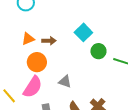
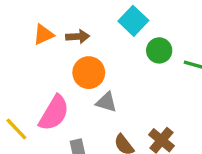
orange circle: (37, 62) -> (89, 73), moved

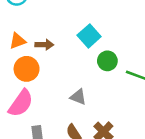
orange circle: (89, 73) -> (27, 69), moved
gray triangle: (106, 102) -> (78, 97), moved

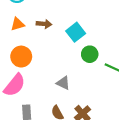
orange triangle: (17, 41) -> (18, 24), moved
brown arrow: (44, 45) -> (44, 24), moved

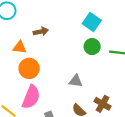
orange triangle: (18, 24) -> (20, 47), moved, turned 40
cyan square: (76, 32) -> (92, 22), moved

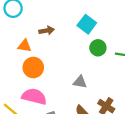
cyan square: (92, 22) -> (87, 24), moved
pink semicircle: (31, 97) -> (34, 96), turned -100

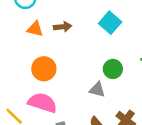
orange triangle: (25, 46) -> (35, 29), moved
green circle: (98, 48) -> (113, 69), moved

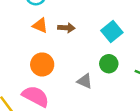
green circle: (113, 69) -> (109, 64), moved
gray triangle: (97, 90) -> (85, 81), moved

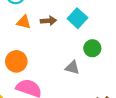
cyan square: (112, 31) -> (77, 18), moved
orange circle: (42, 64) -> (16, 61), moved

